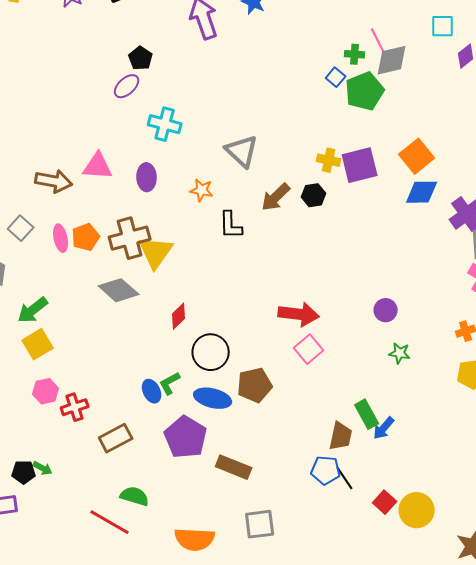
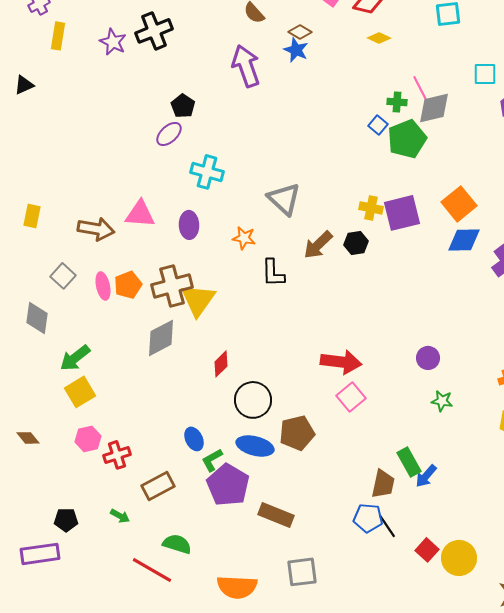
gray diamond: (119, 290) -> (161, 338), turned -69
green L-shape: (170, 383) -> (212, 460), moved
green arrow: (43, 468) -> (120, 516), moved

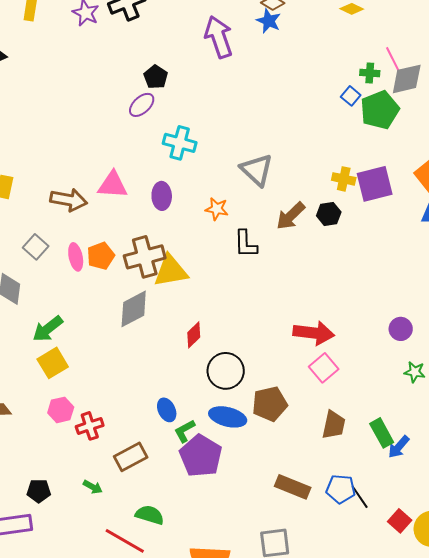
yellow triangle: (198, 300) -> (171, 271), turned 45
brown trapezoid: (383, 484) -> (334, 425), moved
brown rectangle: (276, 515) -> (293, 487), moved

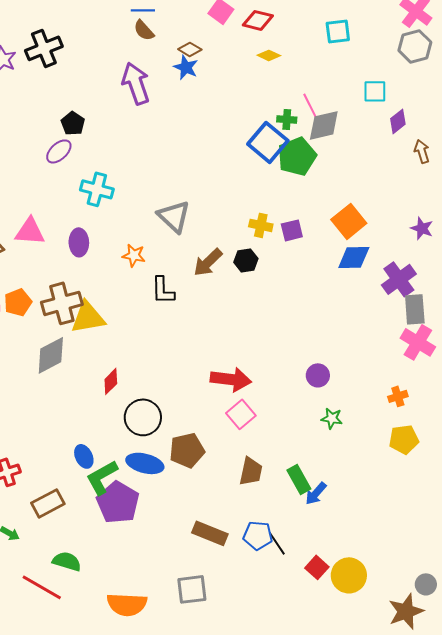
blue square: (351, 96) -> (268, 142), size x2.0
purple square: (375, 184) -> (292, 230), size x0.6
green L-shape: (185, 431) -> (102, 477), size x1.5

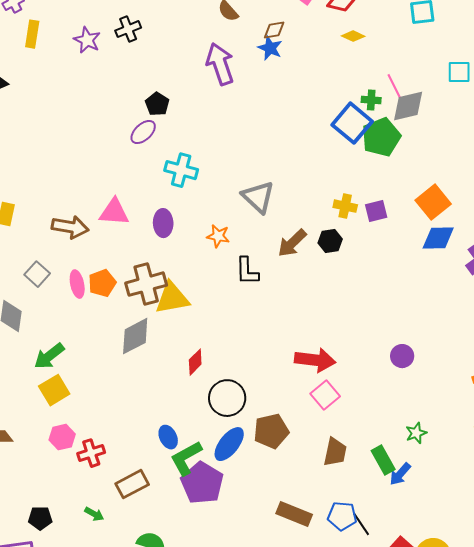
black cross: (44, 48) -> (128, 29), size x0.7
brown diamond: (190, 49) -> (274, 30), turned -40
green star: (332, 418) -> (416, 433), moved, turned -30
blue ellipse: (145, 463) -> (229, 444), turned -66

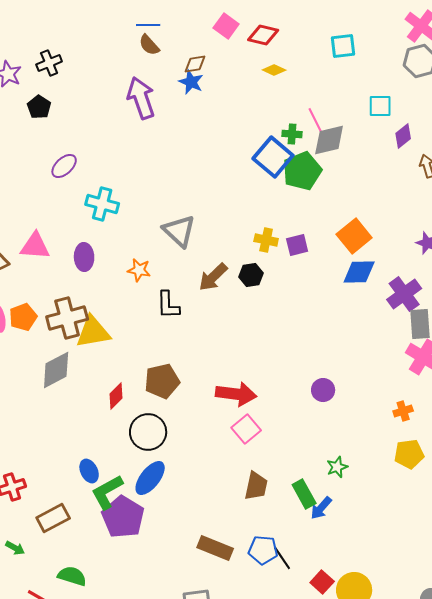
black pentagon: (157, 104) -> (39, 107), moved
brown pentagon: (271, 431) -> (162, 381), moved

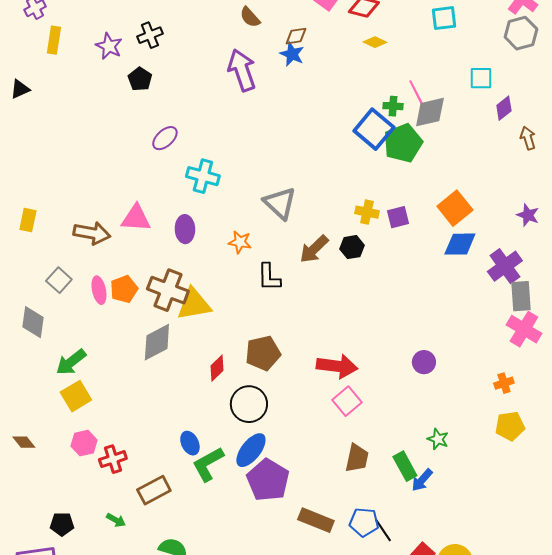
brown cross: (67, 318) -> (168, 290), turned 36
green star: (337, 467) -> (438, 439), turned -30
purple pentagon: (123, 517) -> (268, 480), moved

